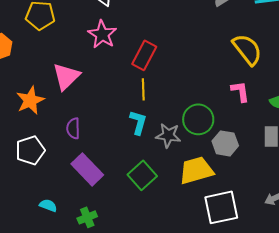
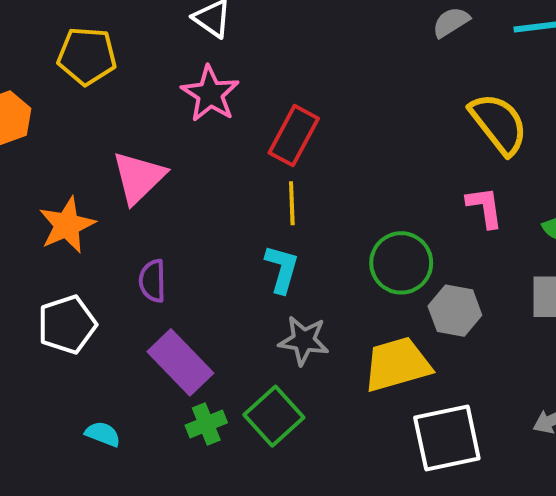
gray star: (168, 135) -> (304, 340), moved
green square: (142, 175) -> (274, 416), moved
green cross: (87, 217) -> (206, 424), moved

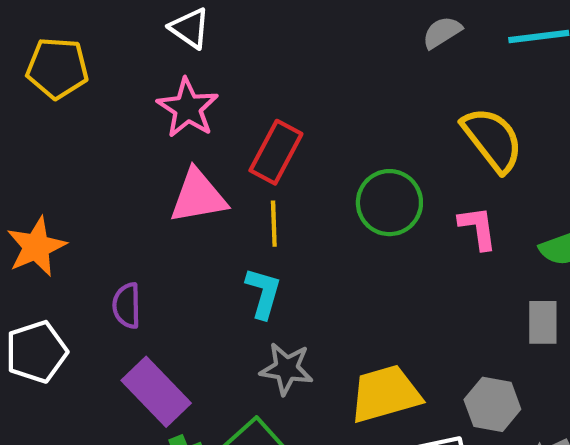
pink triangle: (139, 177) -> (198, 196), moved, turned 34
green circle: (401, 263) -> (389, 203), moved
gray hexagon: (455, 311) -> (492, 404), moved

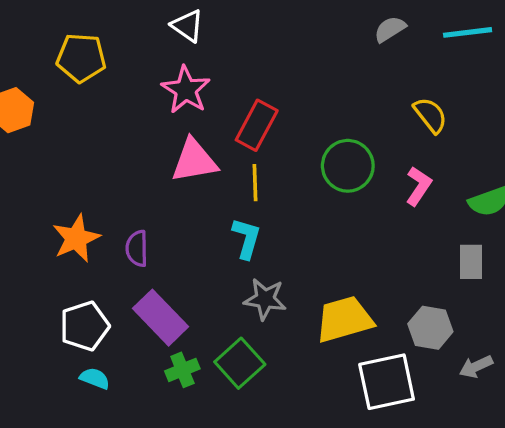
yellow semicircle: (492, 140) -> (430, 115), size x0.7
pink L-shape: (478, 228) -> (419, 186), turned 42
orange star: (36, 247) -> (76, 238), moved
white pentagon: (36, 352) -> (85, 326), moved

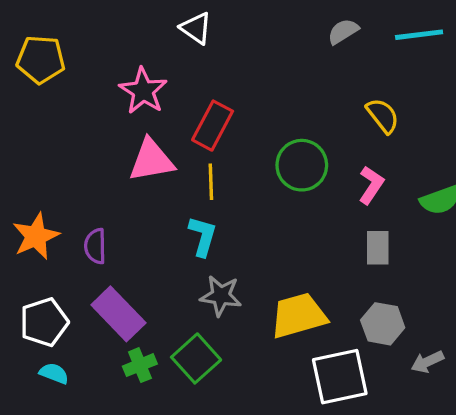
white triangle: (187, 26) -> (196, 28), moved
gray rectangle: (471, 262) -> (378, 248), moved

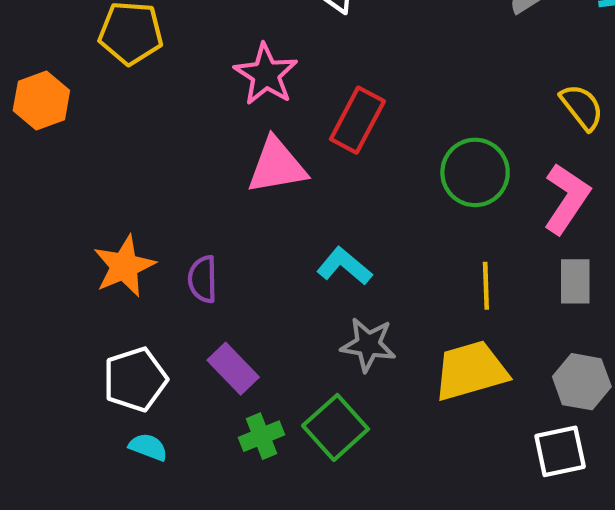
yellow line: (211, 182) -> (486, 286), moved
pink L-shape: (371, 185) -> (567, 199), size x1.4
cyan L-shape: (203, 236) -> (344, 266), turned -66
purple rectangle: (118, 314) -> (233, 369), size x0.7
white square: (340, 377) -> (560, 451), moved, size x0.7

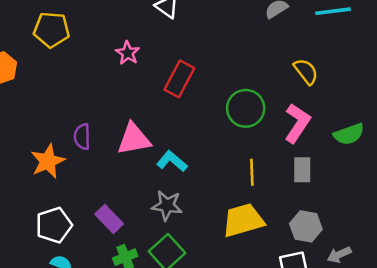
pink star: (266, 74) -> (128, 53), size x0.7
pink triangle: (277, 166) -> (134, 139), moved
purple semicircle: (203, 279) -> (82, 137), moved
gray star: (368, 345) -> (167, 205), moved

